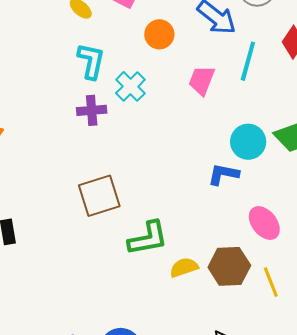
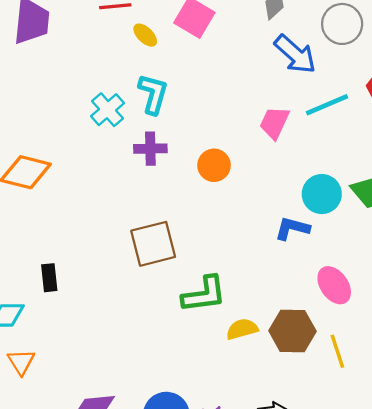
orange circle: (159, 34) -> (214, 165), moved
cyan line: (248, 61) -> (327, 105), turned 48
cyan cross: (130, 86) -> (108, 110), moved

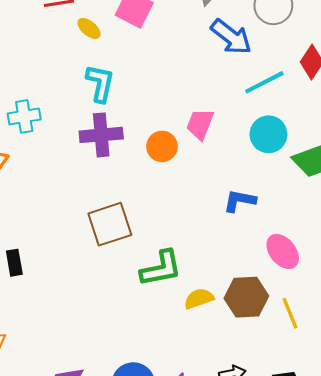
cyan cross: (108, 110) -> (24, 116), moved, turned 36
pink trapezoid: (274, 123) -> (200, 124), moved
purple cross: (150, 149) -> (101, 135), size x1.4
cyan circle: (322, 194) -> (268, 134), moved

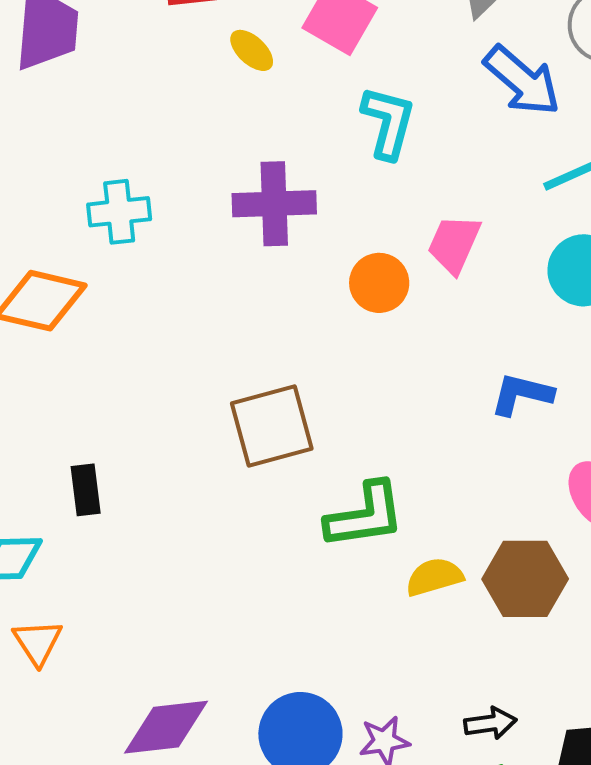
cyan L-shape: (100, 83) -> (388, 122), moved
purple cross: (101, 135) -> (274, 204), moved

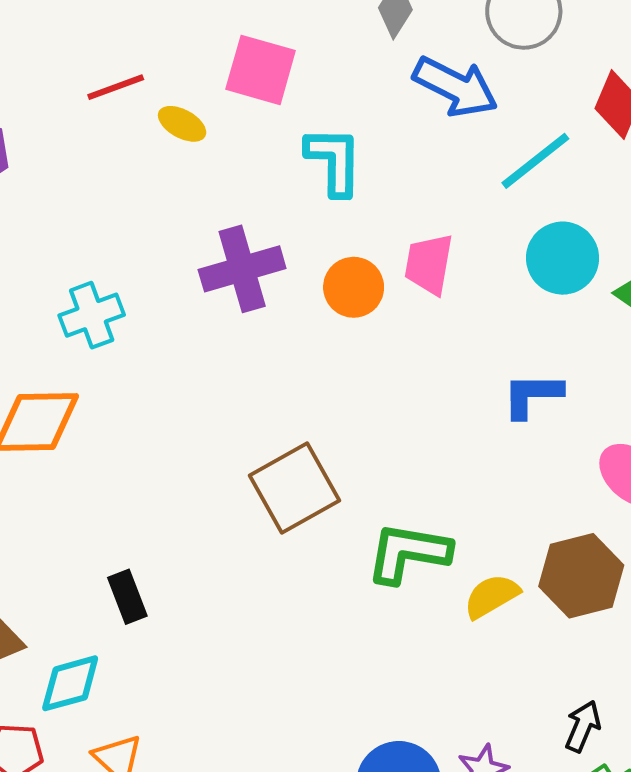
orange circle: (379, 283) -> (354, 287), moved
green L-shape: (365, 515) -> (408, 553), turned -148
black arrow: (490, 723) -> (583, 726), turned -45

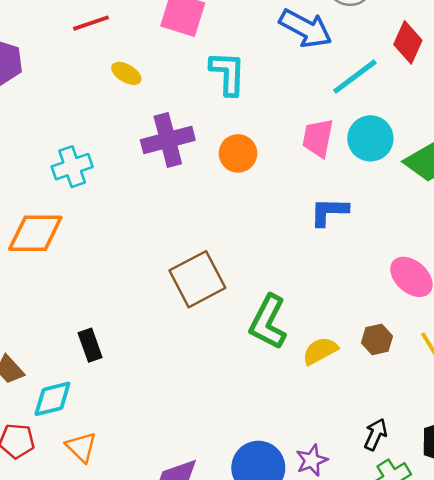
yellow ellipse: (182, 124) -> (126, 73), moved
pink trapezoid: (429, 264) -> (318, 138), moved
blue L-shape: (532, 395) -> (329, 212), moved
green L-shape: (408, 553) -> (268, 322), turned -74
brown hexagon: (581, 576) -> (377, 339), size x0.6

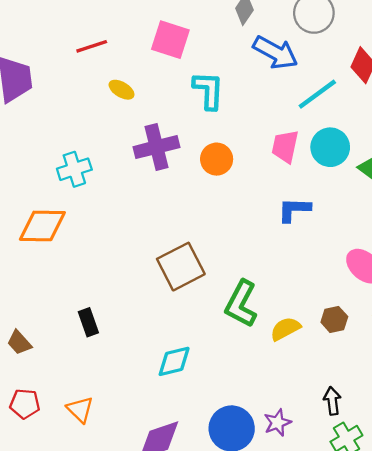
cyan diamond: (52, 399) -> (174, 361), moved
black arrow: (375, 434) -> (332, 401), turned -32

